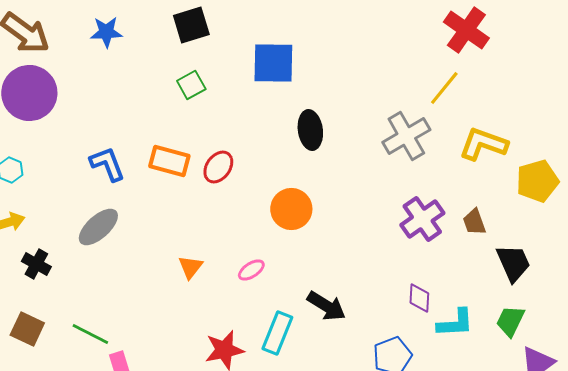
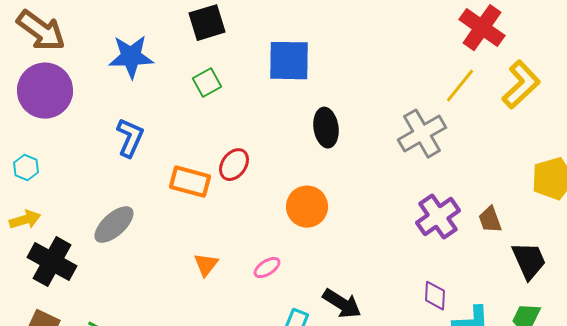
blue star: (106, 32) -> (131, 57), moved, size x1.4
yellow L-shape: (483, 144) -> (521, 85), moved, turned 117
orange rectangle: (169, 161) -> (190, 182), moved
blue L-shape: (107, 164) -> (130, 138), moved, turned 45
black cross: (36, 264) -> (52, 262), size x1.6

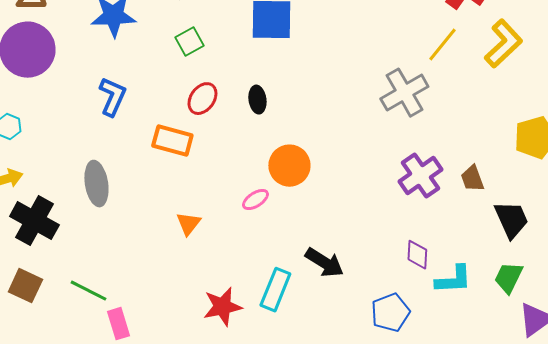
black ellipse: (326, 128) -> (257, 100), moved, size x0.7
red ellipse: (234, 165) -> (202, 99), moved
gray ellipse: (114, 225) -> (96, 184), turned -57
pink ellipse: (267, 268) -> (255, 200), moved

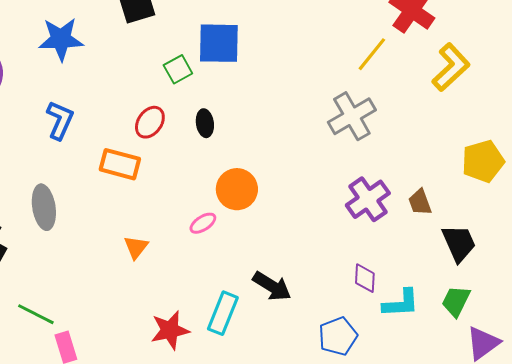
green square: (189, 42) -> (178, 69), moved
yellow line: (442, 45) -> (372, 54), moved

